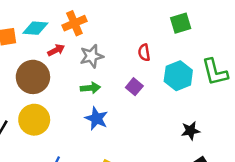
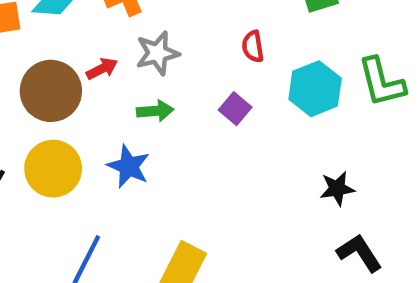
red arrow: (56, 50) -> (102, 69), moved
blue star: (96, 118) -> (129, 166), moved

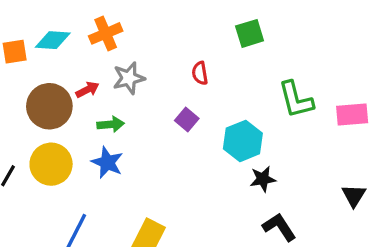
cyan hexagon: (315, 89) -> (243, 141), moved
green arrow: (155, 111) -> (111, 124), moved

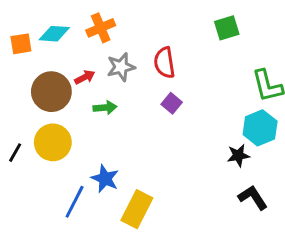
red semicircle: (200, 73) -> (164, 63), moved, size x1.5
cyan hexagon: (243, 141) -> (260, 128), moved
blue star: (107, 162) -> (105, 179), moved

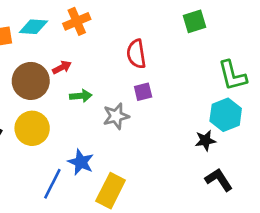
gray star: (121, 67) -> (116, 116), moved
purple square: (172, 103) -> (143, 92), turned 36

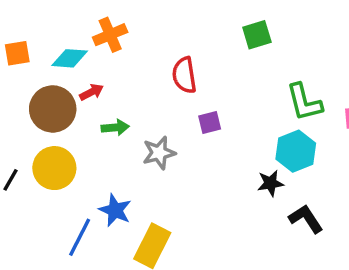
cyan diamond: (33, 27) -> (70, 58), moved
purple square: (143, 92) -> (210, 122), moved
black L-shape: (219, 180) -> (306, 219), moved

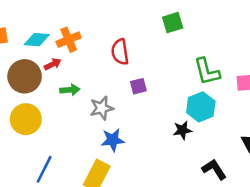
orange cross: (110, 35) -> (69, 40), moved
blue star: (115, 210) -> (113, 140), moved, turned -30
black L-shape: (306, 219) -> (214, 169), moved

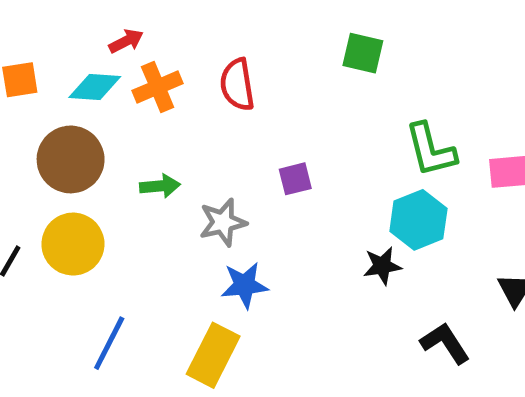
green square: (173, 23) -> (363, 53), turned 30
red semicircle: (120, 52) -> (237, 85), moved
red arrow: (53, 64) -> (126, 41), moved

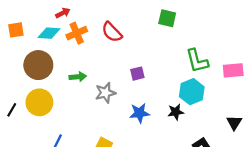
red semicircle: (237, 85) -> (112, 32), turned -35
blue star: (245, 285) -> (140, 113), moved

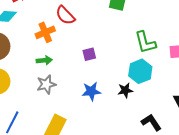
orange cross: (77, 33) -> (45, 32), moved
green arrow: (78, 77) -> (44, 60), moved
gray star: (105, 93) -> (46, 84), moved

